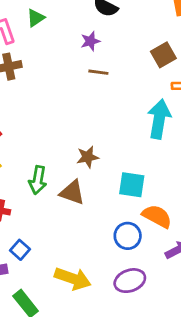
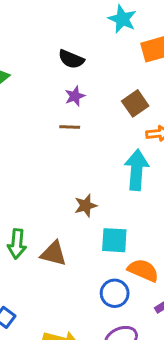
purple star: (90, 41) -> (75, 96), moved
brown star: (88, 157) -> (86, 206), moved

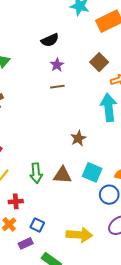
black semicircle: (71, 59) -> (50, 40), turned -36
cyan square: (114, 240) -> (92, 172), moved, turned 30

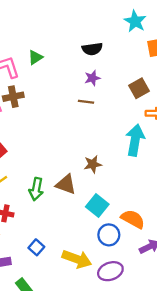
brown triangle: (62, 175) -> (66, 184), moved
blue square: (37, 225) -> (36, 247), moved
yellow arrow: (79, 235) -> (77, 259), moved

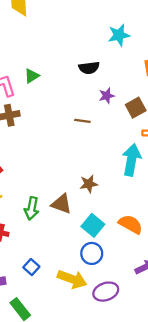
cyan star: (135, 21) -> (119, 35), moved, turned 30
purple star: (92, 78) -> (107, 96), moved
orange semicircle: (133, 219) -> (131, 224), moved
blue circle: (109, 235) -> (92, 253), moved

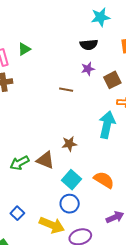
black semicircle: (89, 68) -> (89, 45), moved
green arrow: (32, 208) -> (20, 163), turned 48

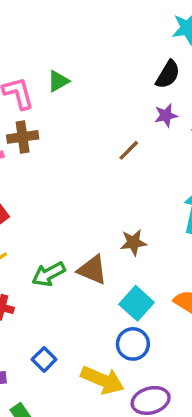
black semicircle: (89, 45) -> (168, 74), turned -54
brown line: (66, 90) -> (129, 150), turned -56

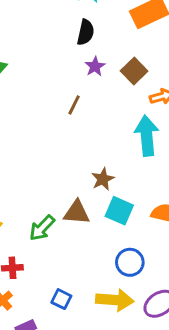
cyan square: (137, 303) -> (119, 211), moved

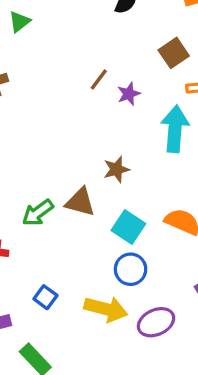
purple star: (95, 66) -> (129, 94), moved
cyan square: (119, 211) -> (128, 227), moved

